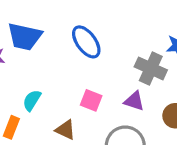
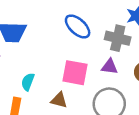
blue ellipse: (86, 42) -> (78, 26), moved
pink square: (91, 100) -> (75, 73), size x1.5

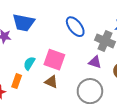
pink square: (75, 73) -> (54, 60), moved

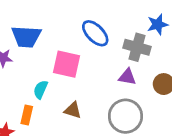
pink square: (54, 60) -> (67, 64), moved

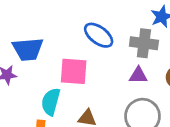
cyan semicircle: (41, 90) -> (51, 102), size x1.4

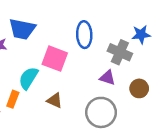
blue ellipse: (99, 35) -> (84, 35), turned 35

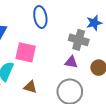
blue ellipse: (84, 35) -> (40, 17), moved

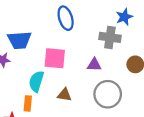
purple triangle: (71, 62) -> (94, 65), moved

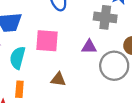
cyan semicircle: (36, 81) -> (18, 58), moved
gray circle: (108, 94) -> (114, 66), moved

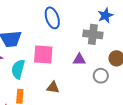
gray circle: (114, 66) -> (101, 76), size x0.6

